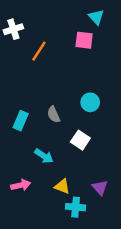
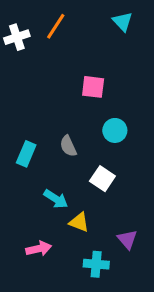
pink square: (84, 40) -> (93, 87), moved
orange line: (39, 51) -> (56, 26), moved
pink arrow: (21, 185) -> (39, 249), moved
yellow triangle: (62, 186) -> (79, 222), moved

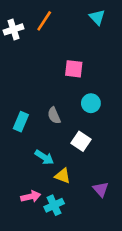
cyan cross: (96, 264) -> (54, 205), moved, turned -30

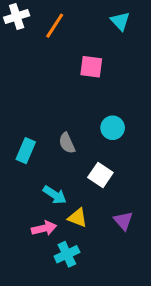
white cross: (14, 29) -> (17, 16), moved
pink square: (74, 69) -> (91, 67), moved
purple triangle: (101, 189) -> (123, 221), moved
pink arrow: (31, 197) -> (44, 228), moved

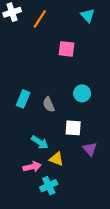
cyan rectangle: (26, 151) -> (23, 99), moved
white square: (100, 175) -> (73, 128), turned -30
purple triangle: (123, 221) -> (90, 149), moved

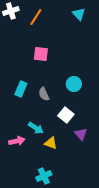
pink square: (67, 49) -> (41, 54), moved
white square: (73, 128) -> (66, 115), turned 35
pink arrow: (32, 167) -> (17, 141), moved
cyan cross: (49, 186) -> (44, 176), moved

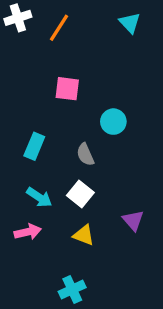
cyan circle: (74, 84) -> (113, 122), moved
gray semicircle: (44, 94) -> (85, 154), moved
white square: (66, 115) -> (80, 194), moved
cyan arrow: (36, 128) -> (39, 197), moved

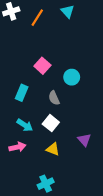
cyan triangle: (130, 23) -> (68, 11), moved
pink square: (67, 89) -> (42, 66), moved, turned 35

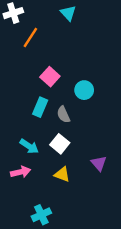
cyan triangle: (68, 11) -> (68, 13), moved
orange line: (37, 18) -> (30, 38), moved
cyan rectangle: (22, 93) -> (40, 107), moved
cyan cross: (46, 184) -> (41, 215), moved

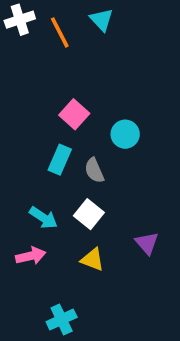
orange line: (30, 38) -> (60, 32), moved, turned -60

